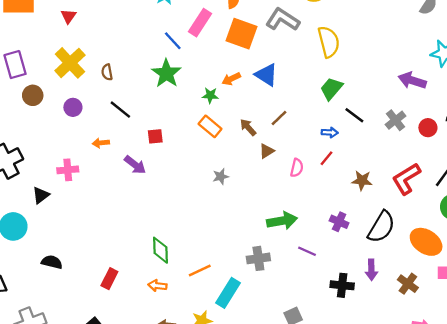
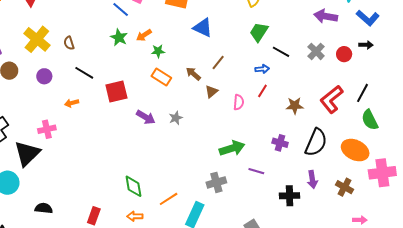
green star: (166, 73) -> (119, 37), size x0.7
orange arrow: (231, 79) -> (144, 35), moved
red square: (155, 136) -> (116, 92), size x1.6
purple arrow: (135, 165) -> (146, 117), moved
black triangle: (41, 195) -> (27, 153), size x1.8

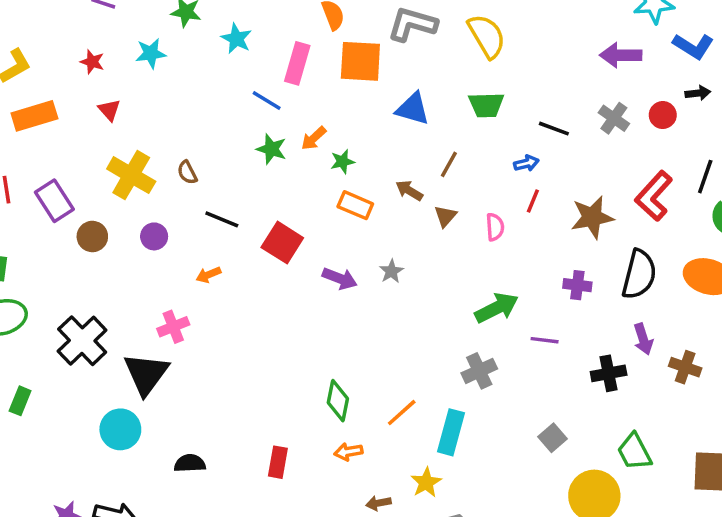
green trapezoid: (259, 32) -> (486, 105), moved, turned -115
red square: (116, 92) -> (282, 243), turned -35
brown star: (295, 106) -> (592, 217), size x1.4
green diamond: (133, 186) -> (338, 401), turned 30
brown cross: (344, 187) -> (685, 367), moved

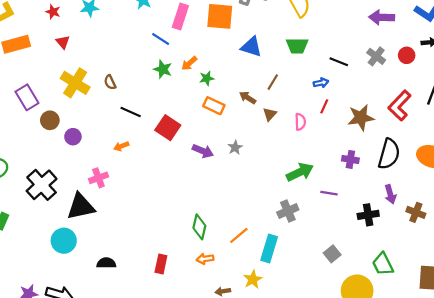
purple circle: (154, 236) -> (73, 137), moved
black triangle: (146, 374) -> (81, 207), turned 40

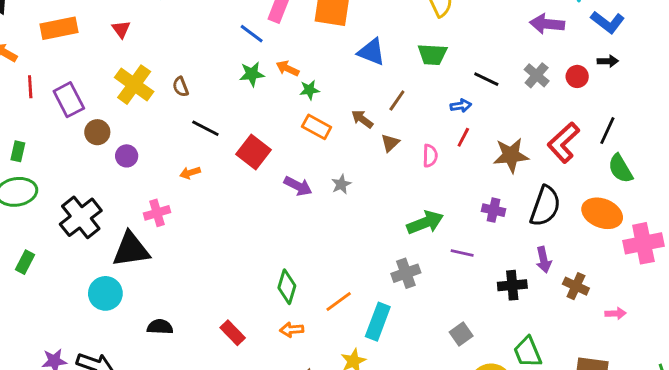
orange arrow: (189, 63) -> (288, 68), turned 63
green star: (163, 69) -> (252, 74), turned -30
red rectangle: (161, 264) -> (233, 333), turned -60

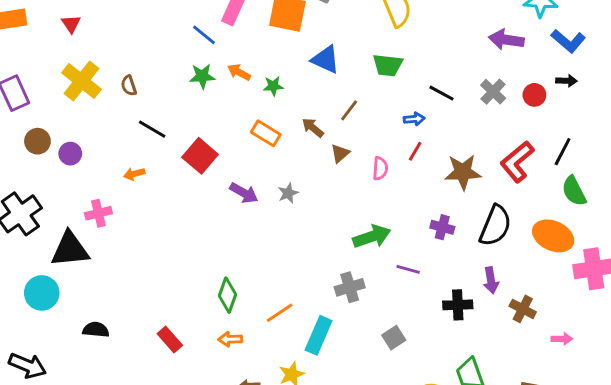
green star: (309, 90) -> (273, 86), moved
brown circle: (97, 132) -> (37, 141), moved
gray square: (461, 334) -> (394, 338), moved

